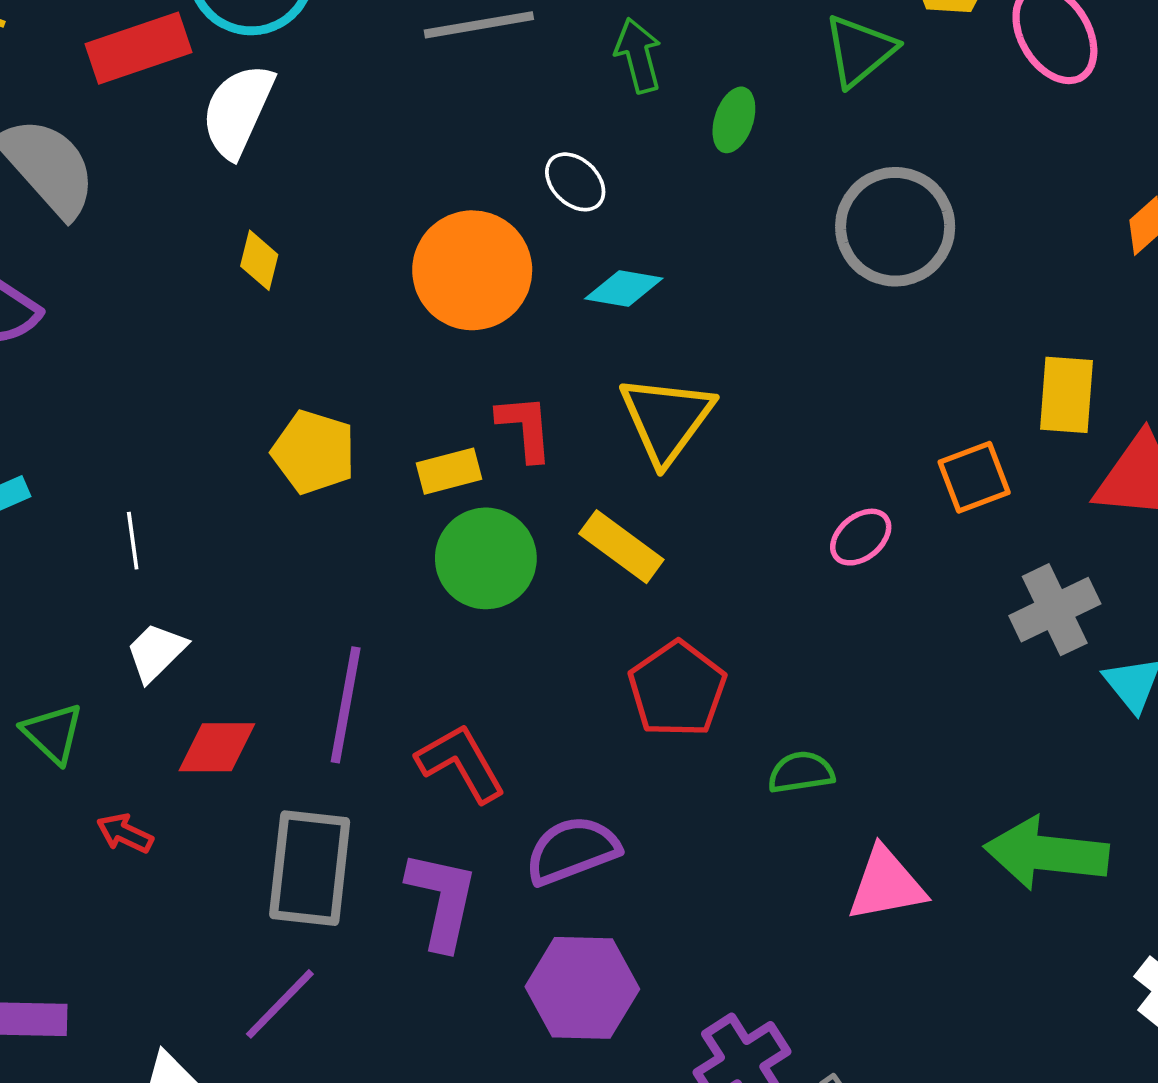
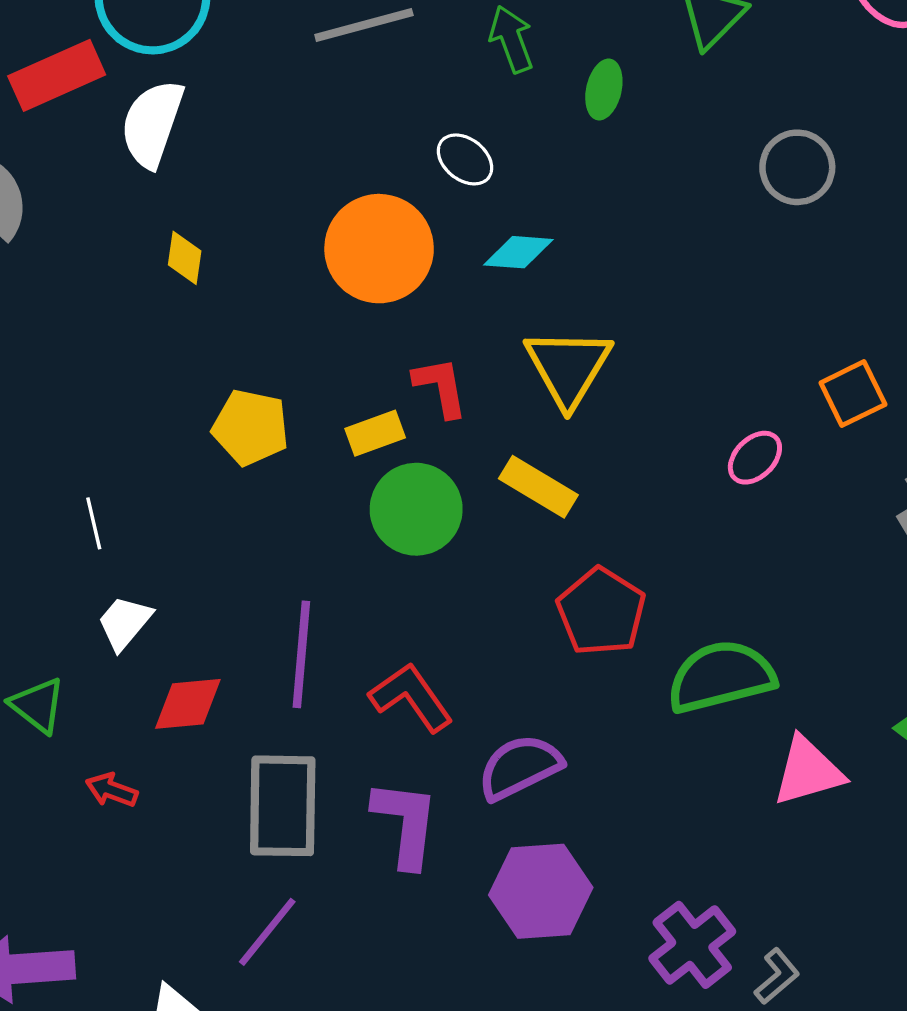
gray circle: (895, 227) -> (797, 167), moved, size x0.7
green semicircle: (801, 772) -> (721, 677), size x1.8

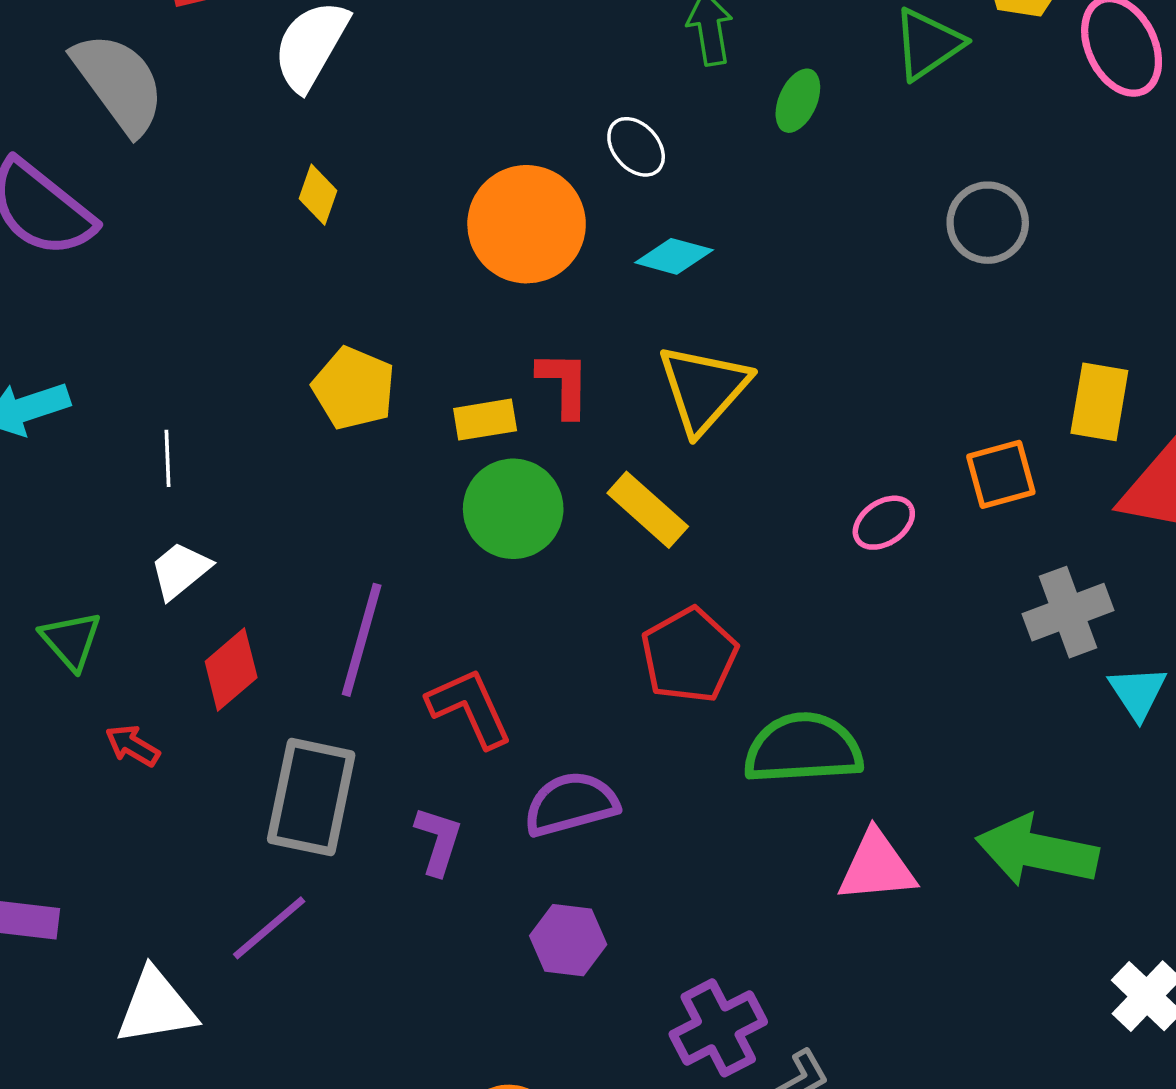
red diamond: (188, 704) -> (231, 670), turned -46
purple L-shape: (406, 823) -> (438, 841), size x0.7
purple hexagon: (541, 891) -> (568, 940), size x0.7

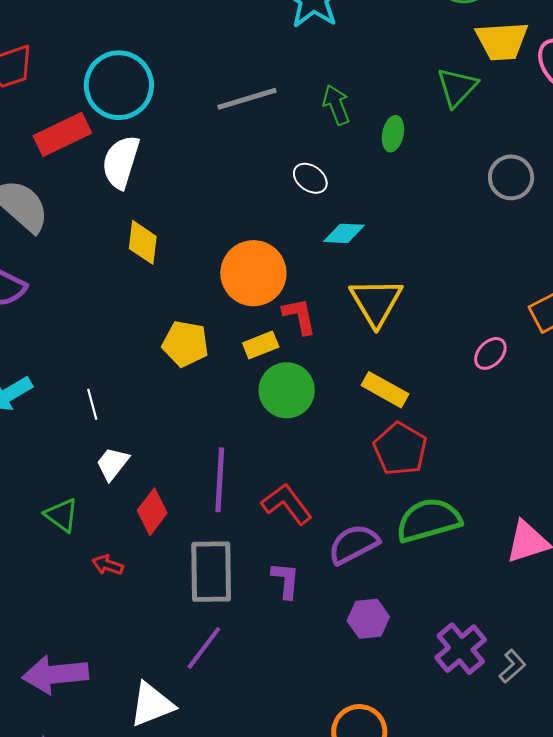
yellow diamond: (318, 195) -> (143, 242), size x1.4
orange circle: (527, 224) -> (253, 273), moved
yellow rectangle: (648, 510) -> (385, 390), moved
green semicircle: (803, 749) -> (429, 520), moved

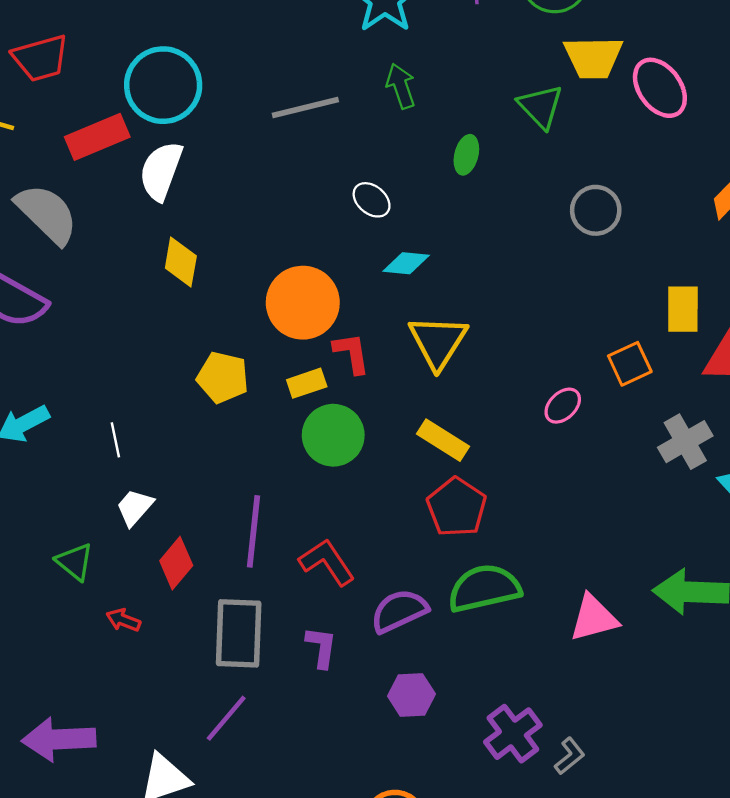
green triangle: (457, 87) -> (541, 107), turned -30
green arrow: (336, 105) -> (401, 86), moved

